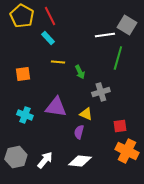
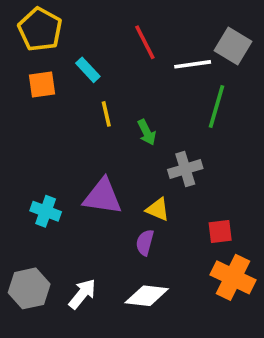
red line: (50, 16) -> (145, 42), moved
yellow line: (58, 62) -> (106, 114), turned 72
orange square: (23, 74) -> (42, 85), moved

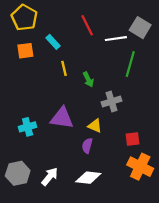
cyan cross: (46, 211) -> (28, 127), turned -35

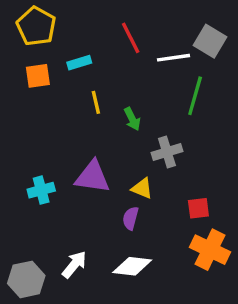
cyan rectangle: (53, 42) -> (79, 63), turned -64
gray hexagon: (18, 173) -> (26, 279), moved

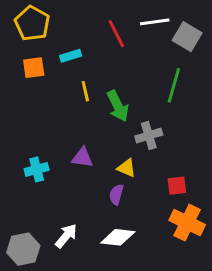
white line: (174, 58) -> (155, 22), moved
green arrow: (132, 119) -> (118, 106), size x1.5
purple triangle: (92, 177) -> (82, 158), size x0.7

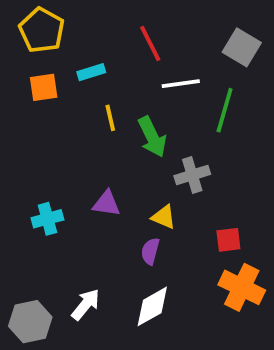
white line: (155, 22) -> (181, 84), moved
white diamond: (118, 237) -> (152, 306), turned -36

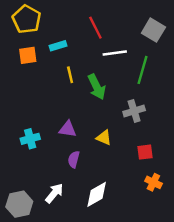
gray cross: (192, 175) -> (134, 111), moved
purple semicircle: (150, 251) -> (74, 159), moved
orange cross: (242, 287) -> (153, 182), size x0.6

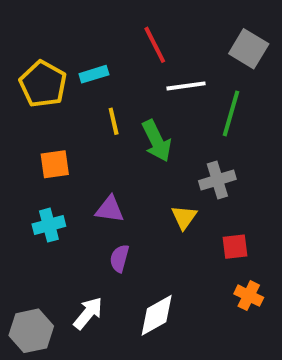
yellow pentagon: (27, 19) -> (43, 84), moved
orange square: (28, 55) -> (55, 164), moved
yellow triangle: (104, 138) -> (184, 217), moved, turned 42

